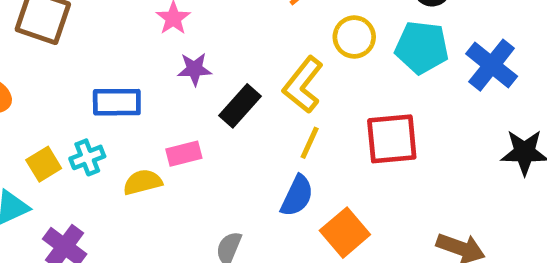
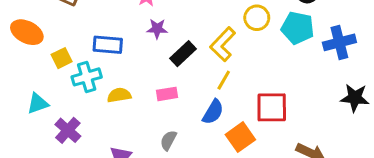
blue cross: (492, 65) -> (339, 42), turned 32
red square: (392, 139) -> (272, 107), moved
pink rectangle: (184, 154) -> (167, 94), moved
cyan cross: (87, 157) -> (87, 77), size x1.4
yellow square: (44, 164) -> (62, 58), moved

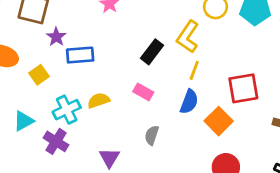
purple star: (157, 29) -> (56, 37), moved, turned -30
cyan cross: (87, 77) -> (67, 110), moved
pink rectangle: (167, 94) -> (143, 92), turned 48

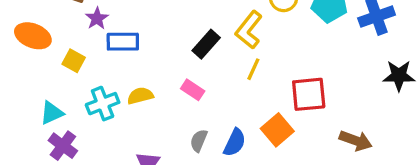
yellow square: (39, 75) -> (74, 61), turned -30
blue semicircle: (189, 102) -> (235, 143), moved
purple cross: (56, 141) -> (63, 146), moved

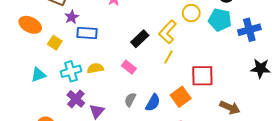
purple cross: (63, 146) -> (76, 99), moved

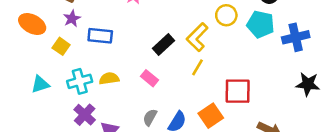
purple star: (72, 17) -> (72, 19), moved

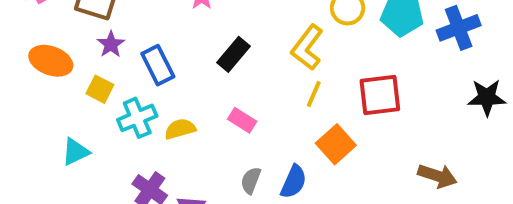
blue rectangle: (100, 36) -> (158, 65), turned 65
black rectangle: (164, 44) -> (233, 54), moved
cyan cross: (80, 81) -> (137, 118), moved
red square: (238, 91) -> (380, 95), moved
orange square: (211, 116) -> (336, 144), moved

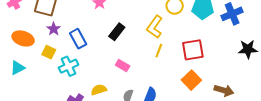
yellow semicircle: (180, 129) -> (99, 90), moved
orange square: (336, 144) -> (191, 80), moved
cyan triangle: (75, 152) -> (18, 68), moved

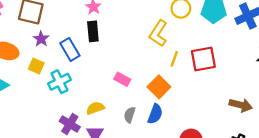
black rectangle: (117, 32) -> (93, 31), moved, turned -42
yellow line: (159, 51) -> (174, 59), moved
orange square: (191, 80) -> (159, 87), moved

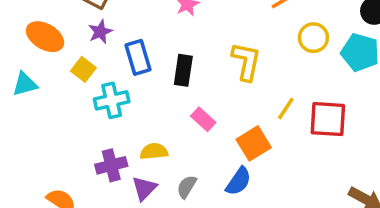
black rectangle: (93, 31) -> (183, 70), moved
yellow L-shape: (158, 33) -> (246, 61), moved, turned 144
gray semicircle: (130, 115) -> (187, 187), moved
purple cross: (70, 124) -> (111, 165), turned 30

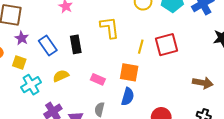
cyan cross: (112, 100) -> (31, 85), moved
pink rectangle: (203, 119) -> (98, 79), moved
orange square: (254, 143) -> (129, 72), turned -30
yellow semicircle: (154, 151) -> (61, 76), moved

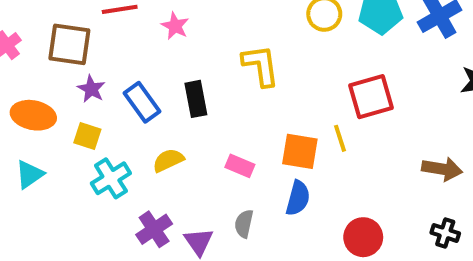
yellow line: (141, 47) -> (340, 138), moved, turned -32

